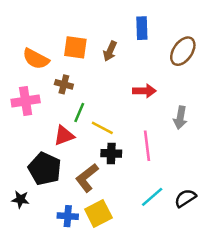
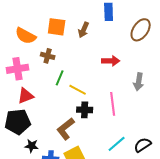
red triangle: (64, 136) -> (26, 96), moved
black pentagon: (45, 169) -> (18, 122), moved, turned -30
black star: (20, 199) -> (32, 146), moved

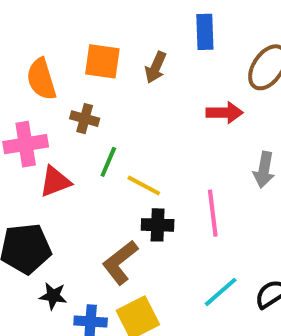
orange semicircle: (26, 36) -> (41, 79), turned 45
red arrow: (111, 61) -> (225, 113), moved
red triangle: (26, 96) -> (55, 182), moved

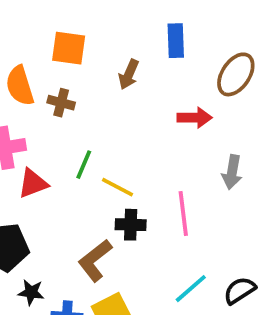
orange square: (102, 61) -> (69, 48), moved
brown cross: (85, 119) -> (61, 103), moved

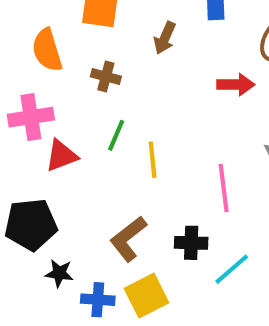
brown cross: (61, 103) -> (106, 76), moved
yellow line: (117, 187) -> (153, 160), turned 56
black cross: (131, 225) -> (191, 243), moved

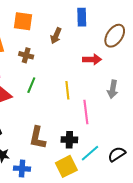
yellow line: (153, 160) -> (67, 90), moved
brown L-shape: (128, 239) -> (37, 138), turned -40
yellow square: (147, 296) -> (66, 166), moved

